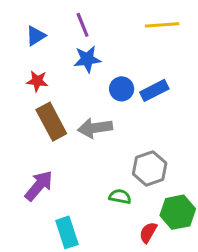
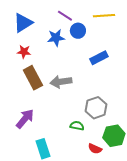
purple line: (83, 25) -> (65, 16), moved, turned -35
blue triangle: (36, 36) -> (23, 23), size x1.5
blue circle: (122, 89) -> (78, 31), moved
red semicircle: (148, 232) -> (95, 149), turned -96

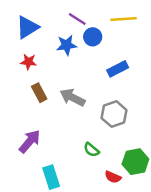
brown rectangle: (33, 78) -> (39, 93), size x0.7
gray arrow: (61, 82) -> (72, 97), turned 35
gray hexagon: (96, 108) -> (114, 114), moved
green semicircle: (77, 126) -> (91, 150), turned -152

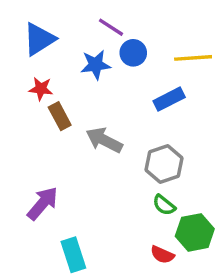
yellow line: (124, 19) -> (193, 58), moved
brown rectangle: (39, 93) -> (60, 116), moved
green semicircle: (91, 150) -> (164, 205), moved

